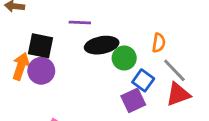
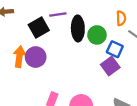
black ellipse: (102, 45) -> (78, 28), turned -70
black square: (41, 46) -> (39, 27), moved, turned -30

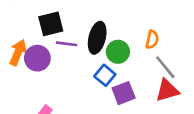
purple line: (58, 14) -> (67, 44), moved
blue square: (115, 49) -> (105, 75), moved

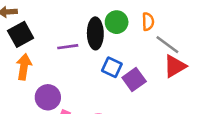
black square: (51, 24) -> (21, 34), moved
green circle: (118, 52) -> (117, 22), moved
purple circle: (37, 58) -> (48, 97), moved

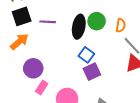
purple line: (68, 47) -> (48, 22), moved
orange arrow: (24, 67) -> (19, 42), turned 30
purple square: (134, 79) -> (92, 72), moved

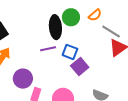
purple line: (48, 22) -> (48, 49), moved
orange semicircle: (121, 25) -> (95, 15), turned 56

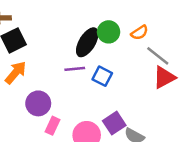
black ellipse: (55, 27) -> (87, 42), turned 30
purple square: (80, 66) -> (114, 123), moved

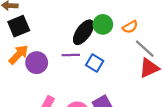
purple circle: (38, 103) -> (37, 63), moved

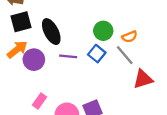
black ellipse: (83, 32) -> (51, 32), moved, turned -70
gray line: (145, 49) -> (125, 55), moved
blue square: (95, 63) -> (97, 54), moved

